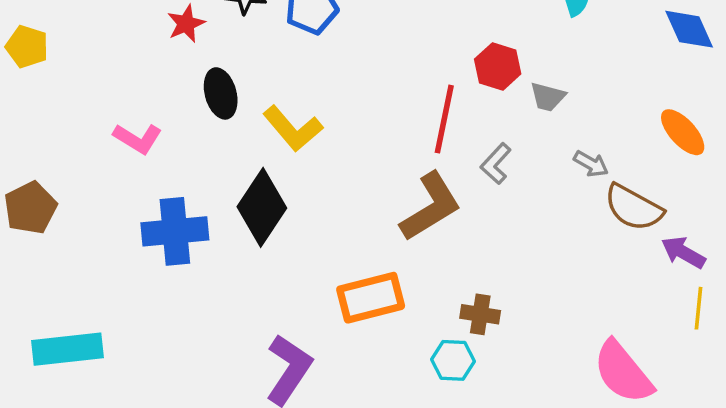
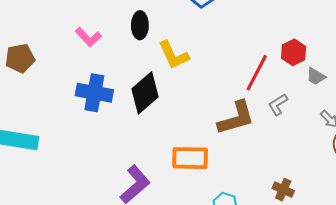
brown cross: (480, 314) -> (283, 190), moved

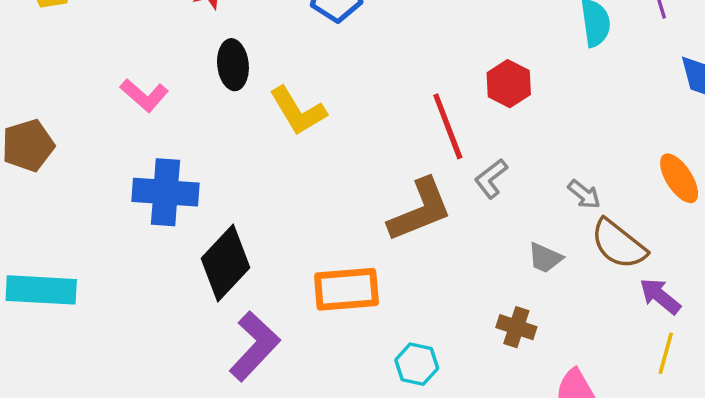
red line: (257, 73) -> (448, 126), turned -42
gray trapezoid: (316, 76) -> (545, 258), moved
black diamond: (145, 93) -> (225, 263), moved

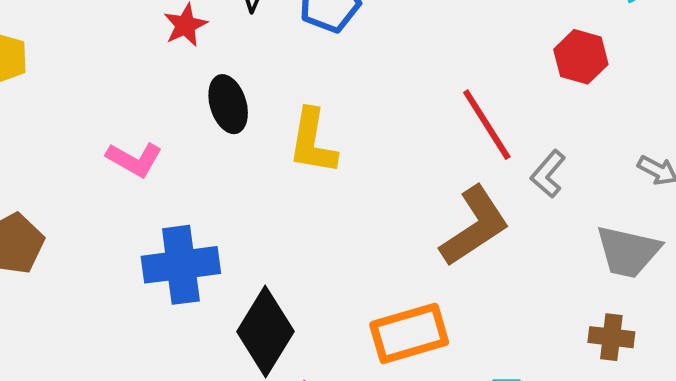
red hexagon: (509, 84) -> (581, 57), moved
yellow L-shape: (298, 111) -> (313, 142), turned 52
gray trapezoid: (545, 258) -> (628, 252), size x1.6

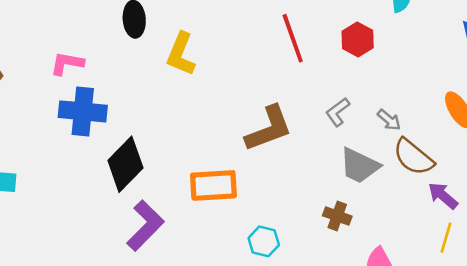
red line: (487, 125) -> (293, 38), moved
pink L-shape: (134, 159) -> (67, 63), moved, turned 148
gray L-shape: (548, 174) -> (338, 112), moved

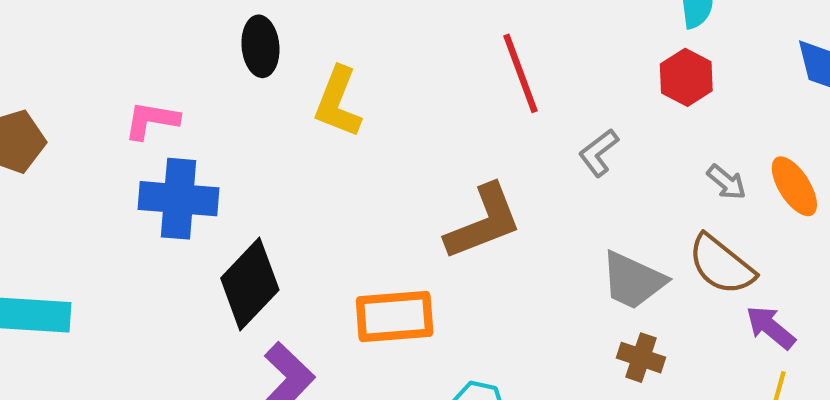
red hexagon: (358, 39) -> (686, 77), moved
gray L-shape: (338, 112) -> (599, 153), moved
gray arrow: (389, 120) -> (727, 182), moved
brown cross: (337, 216) -> (641, 358), moved

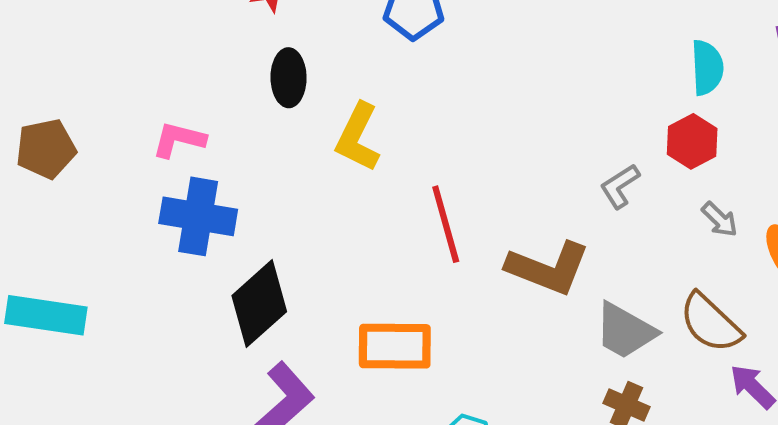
red line: (521, 73) -> (446, 224), moved
gray L-shape: (599, 153) -> (620, 186), moved
gray arrow: (727, 182) -> (720, 219), moved
brown L-shape: (484, 222) -> (548, 268), moved, turned 38

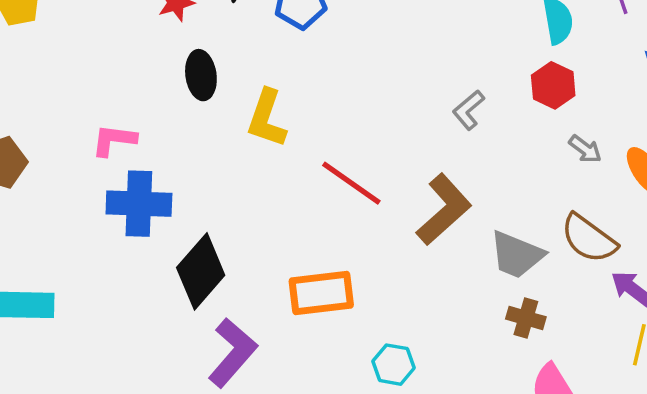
gray L-shape: (620, 186) -> (469, 110), moved
red line: (446, 224) -> (351, 183), turned -32
brown L-shape: (548, 268) -> (444, 209), turned -56

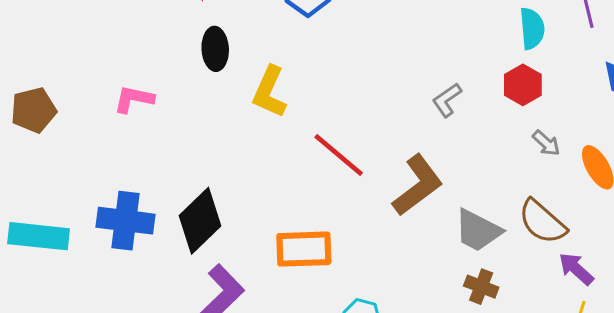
blue cross: (139, 204) -> (126, 221), moved

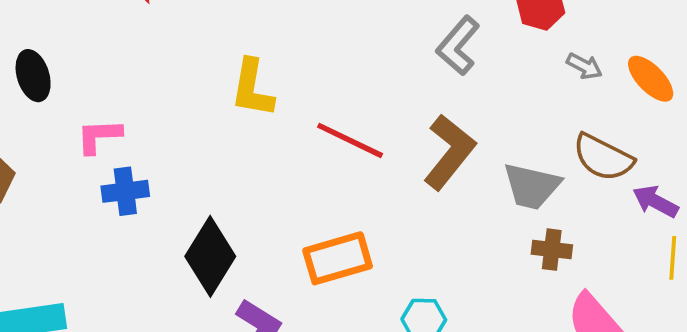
black ellipse: (215, 49) -> (33, 76), moved
gray L-shape: (447, 100) -> (458, 46), size x1.4
blue cross: (126, 221) -> (125, 191), moved, size x0.7

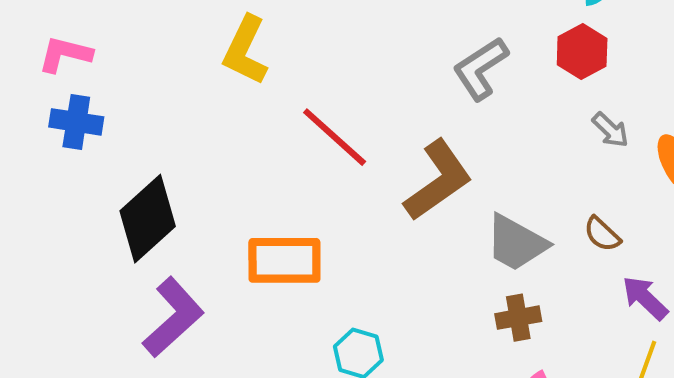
brown semicircle: (603, 157) -> (602, 234), size x0.6
brown cross: (552, 250) -> (518, 318), turned -33

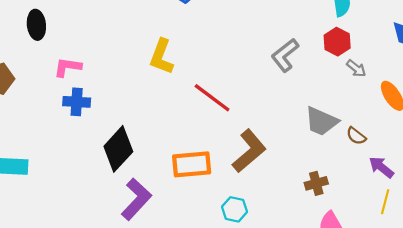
gray arrow: (610, 130) -> (356, 68), moved
brown L-shape: (438, 180) -> (249, 151), moved
gray trapezoid: (516, 243) -> (321, 121), moved

